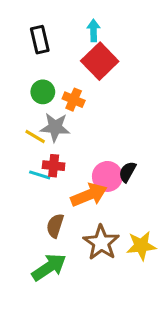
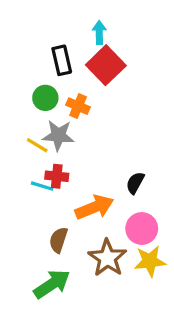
black rectangle: (40, 40) -> (62, 60), moved
pink circle: (107, 176) -> (142, 229), moved

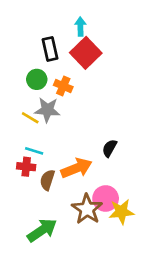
red cross: (57, 176) -> (26, 167), moved
pink circle: (142, 229) -> (106, 198), moved
brown semicircle: (58, 240) -> (47, 180), moved

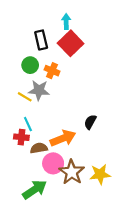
cyan line: (34, 151) -> (28, 124), turned 48
brown semicircle: (47, 180) -> (39, 148), turned 63
pink circle: (106, 198) -> (53, 163), moved

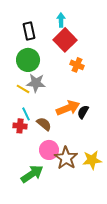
black rectangle: (41, 40) -> (29, 31), moved
green circle: (30, 65) -> (28, 60), size x1.5
orange cross: (52, 71) -> (77, 65), moved
orange arrow: (63, 138) -> (68, 108), moved
brown semicircle: (39, 148) -> (44, 124), moved, turned 49

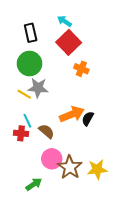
cyan arrow: (61, 20) -> (64, 21), turned -56
green arrow: (32, 174) -> (34, 184), size x0.7

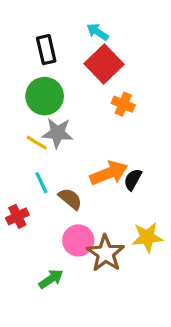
red cross: (21, 133) -> (17, 216), moved, turned -32
yellow star: (97, 169) -> (147, 237), moved

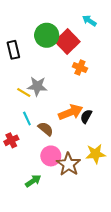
cyan arrow: (98, 32) -> (89, 21), moved
black rectangle: (46, 50) -> (13, 50), moved
green circle: (45, 96) -> (47, 35), moved

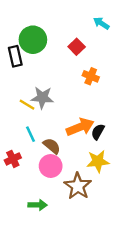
green circle: (47, 35) -> (33, 40), moved
red square: (67, 41) -> (77, 47), size x0.6
yellow star: (96, 154) -> (98, 161), moved
pink circle: (51, 156) -> (51, 166), moved
green arrow: (33, 181) -> (38, 205), turned 35

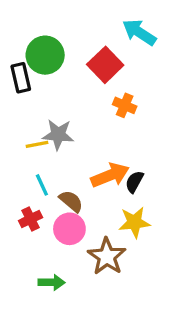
cyan arrow: (101, 23) -> (139, 32), size x1.5
red square: (77, 47) -> (105, 65), size x1.5
yellow line: (27, 105) -> (37, 144), turned -42
red cross: (13, 159) -> (30, 219), moved

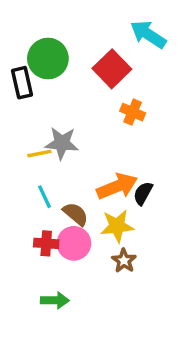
red cross: (30, 219) -> (46, 243), moved, turned 30
yellow star: (134, 222) -> (117, 226), moved
brown star: (107, 256) -> (124, 261), moved, size x0.6

